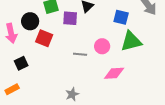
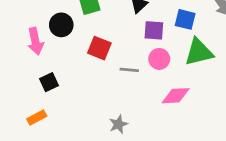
purple square: (70, 18) -> (154, 30), moved
red square: (44, 38) -> (99, 48), moved

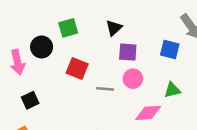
blue square: (185, 19) -> (170, 49), moved
green triangle: (199, 52) -> (172, 90), moved, size x0.6

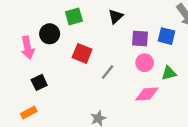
purple square: (128, 52) -> (140, 38), moved
pink circle: (133, 79) -> (145, 63), moved
gray line: (105, 89) -> (108, 72), turned -56

